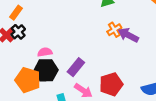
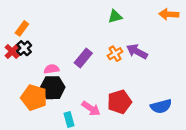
orange cross: (114, 30) -> (115, 54), moved
purple rectangle: (76, 67) -> (83, 58), moved

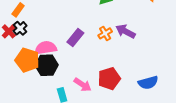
pink semicircle: (51, 69) -> (46, 48), size x1.5
orange pentagon: (34, 98) -> (27, 60), moved

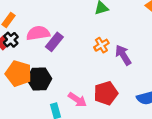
purple arrow: (126, 31) -> (123, 55), moved, turned 30
purple rectangle: (75, 38) -> (54, 42), moved
pink semicircle: (46, 48) -> (38, 33), moved

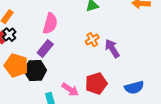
pink semicircle: (38, 33) -> (50, 24), moved, turned 115
purple rectangle: (54, 42) -> (45, 49), moved

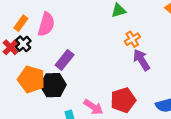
pink semicircle: (50, 24) -> (46, 24), moved
orange cross: (92, 40) -> (132, 39), moved

